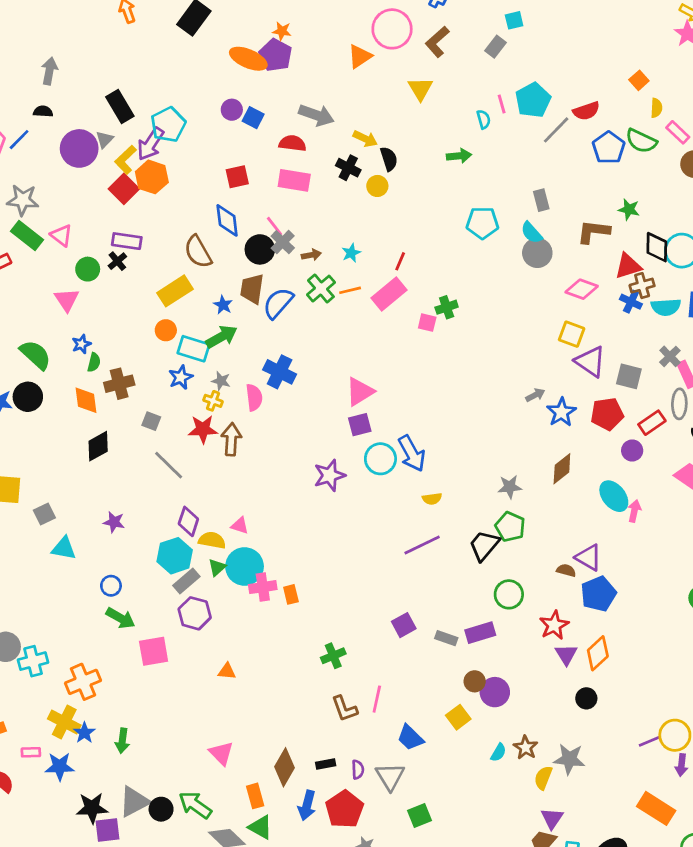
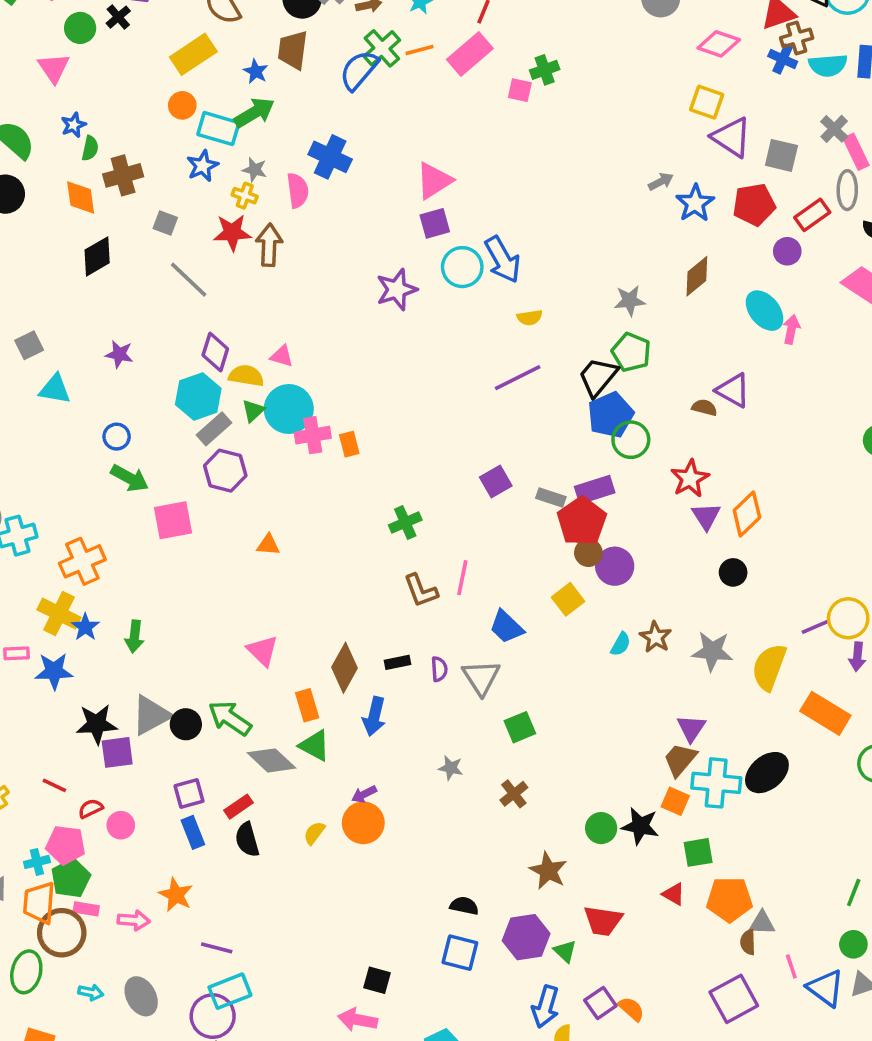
blue semicircle: (278, 303) -> (359, 70), moved
blue pentagon: (598, 594) -> (611, 415), moved
yellow semicircle: (543, 778) -> (769, 667), moved, size x1.5
red pentagon: (344, 809) -> (582, 521), moved

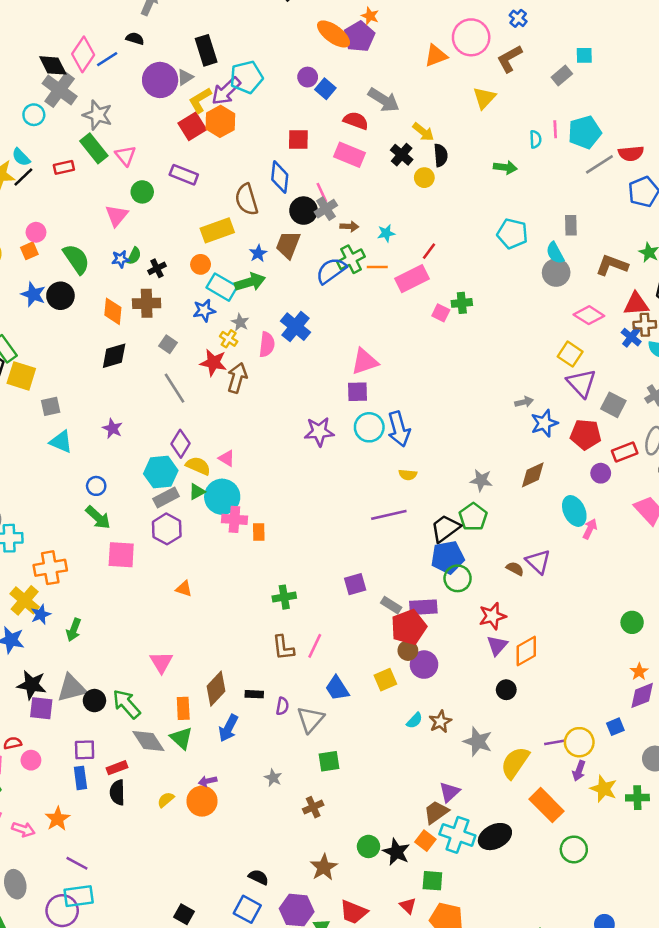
black cross: (118, 17) -> (157, 268), moved
green semicircle: (90, 148) -> (134, 256), moved

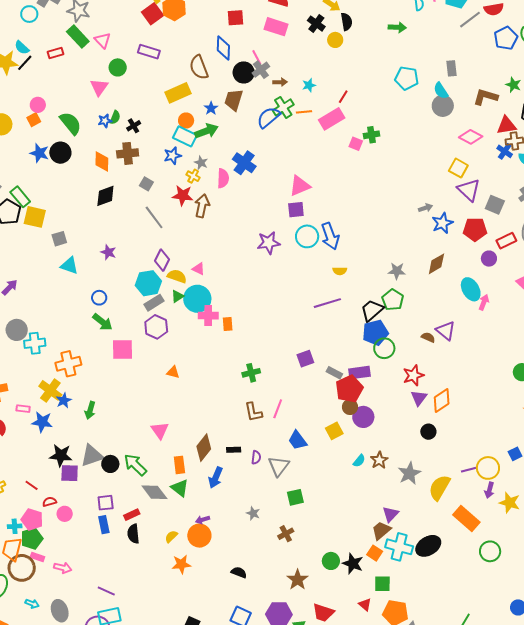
orange circle: (201, 264) -> (186, 120), moved
gray star: (478, 742) -> (409, 473), turned 30
orange star: (57, 819) -> (181, 564), moved, turned 30
black semicircle: (258, 877) -> (239, 572), moved

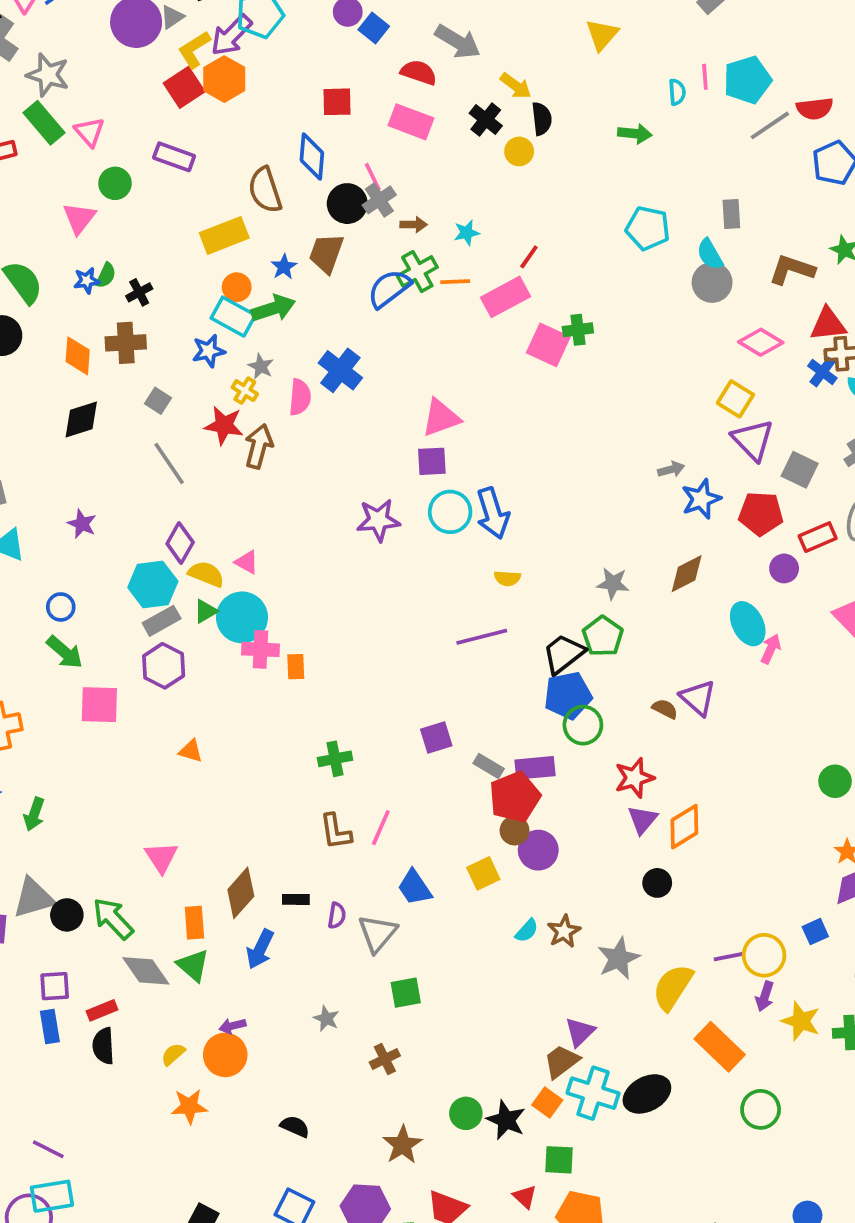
pink square: (356, 144) -> (548, 345), size x1.6

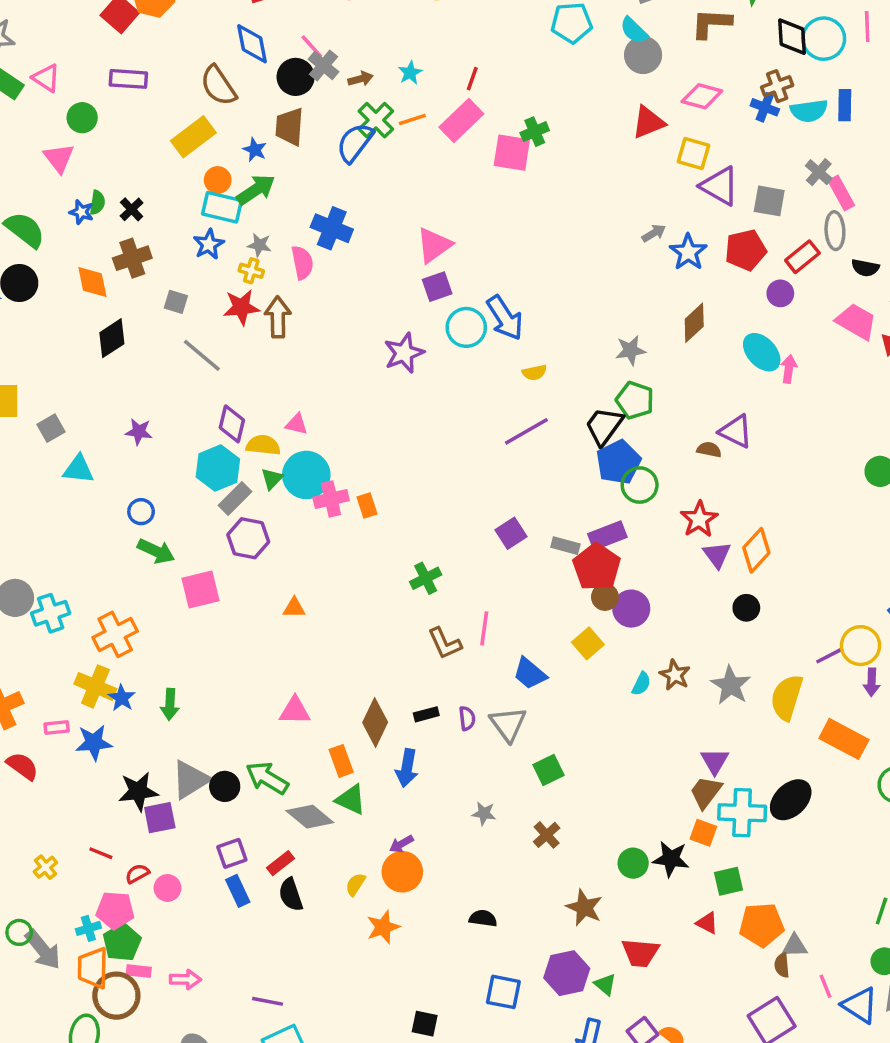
blue star: (87, 280) -> (81, 212), turned -30
red triangle: (828, 324) -> (648, 122), moved
pink triangle: (161, 857) -> (295, 711), turned -40

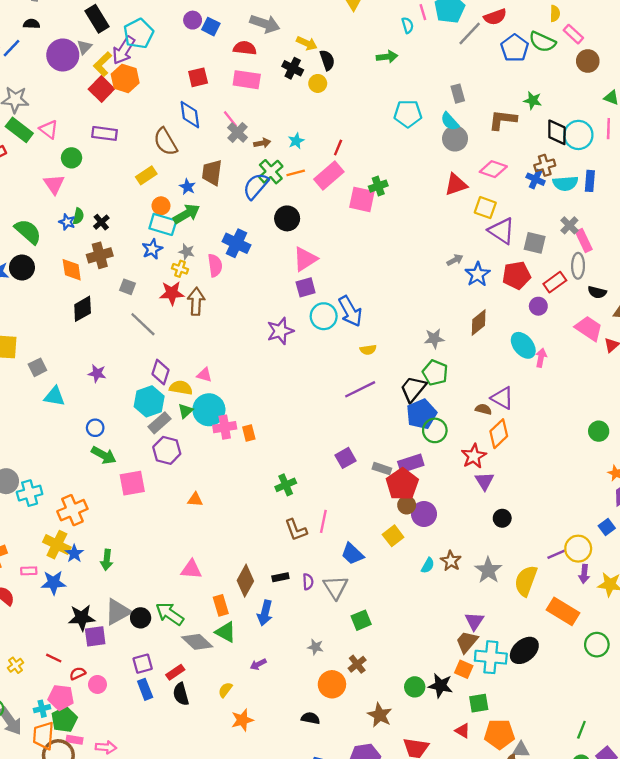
black circle: (296, 77) -> (287, 218), moved
yellow rectangle: (193, 137) -> (146, 175), size x0.7
orange diamond: (756, 550) -> (499, 434), moved
orange circle: (402, 872) -> (332, 684), moved

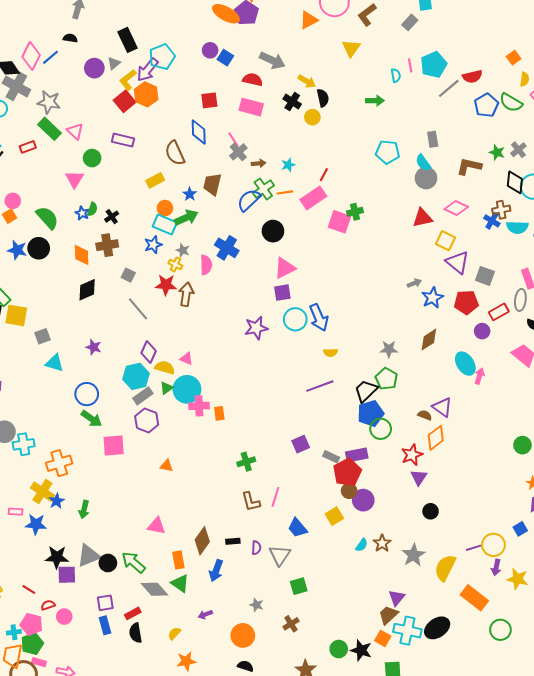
purple circle: (63, 55) -> (94, 68), size x0.7
gray cross: (569, 225) -> (518, 150), moved
blue circle: (95, 428) -> (87, 394), size x1.5
orange circle: (332, 684) -> (243, 635), moved

